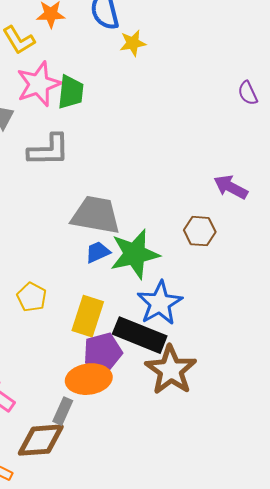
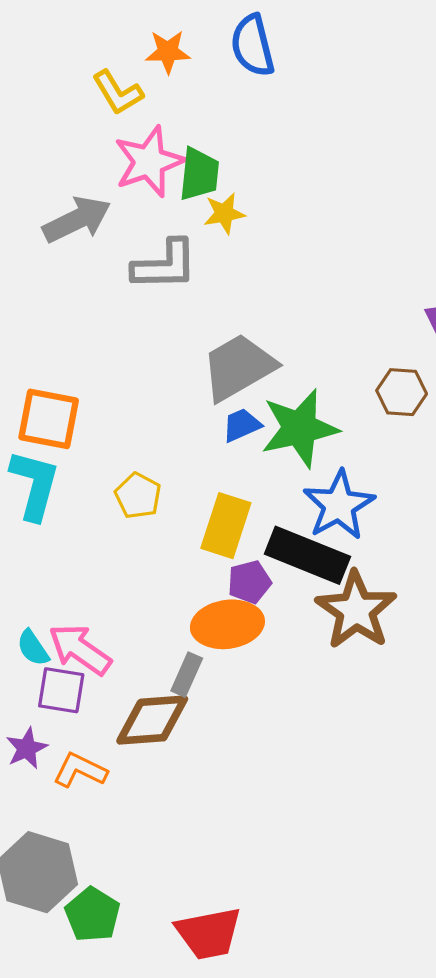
yellow star: (133, 43) -> (224, 213), moved
gray trapezoid: (96, 215) -> (238, 367), turned -40
purple pentagon: (103, 352) -> (249, 582), size x0.7

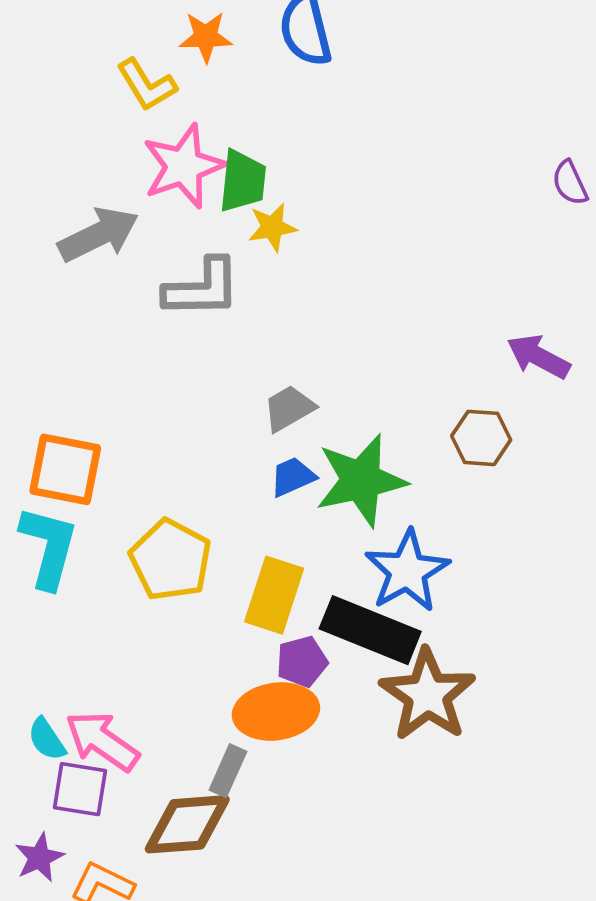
gray trapezoid: (238, 367) -> (289, 408), size x0.6
yellow pentagon: (138, 496) -> (171, 560), size x1.5

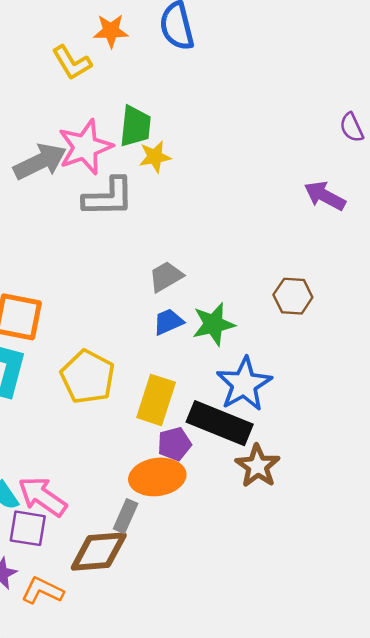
pink star: (184, 166) -> (85, 147), moved
purple arrow: (538, 357) -> (325, 196), moved
green star: (361, 480) -> (214, 324), size x0.7
brown star: (428, 695) -> (258, 466), size x0.7

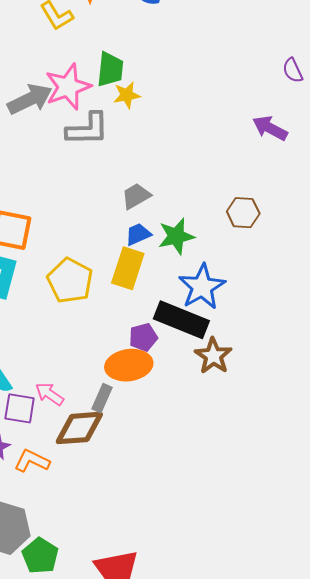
yellow rectangle: (156, 400) -> (128, 268), moved
pink arrow: (42, 497) -> (49, 394), moved, size x0.7

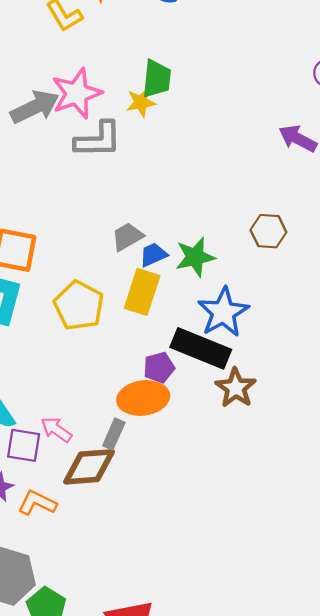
green trapezoid: (110, 69) -> (157, 79), moved
gray trapezoid: (136, 196) -> (127, 237), moved

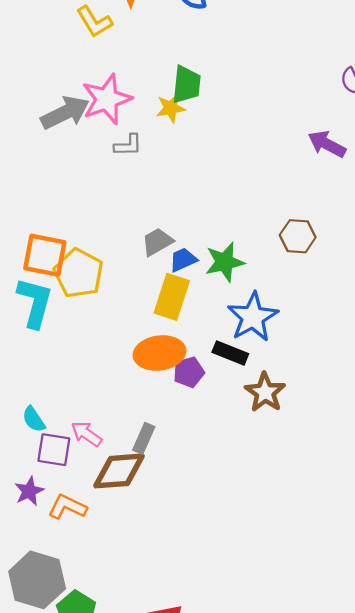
gray L-shape: (98, 140) -> (128, 145), size x0.6
yellow pentagon: (79, 305) -> (79, 273), moved
black rectangle: (201, 348) -> (230, 353), size x0.6
orange ellipse: (143, 398) -> (159, 353), moved

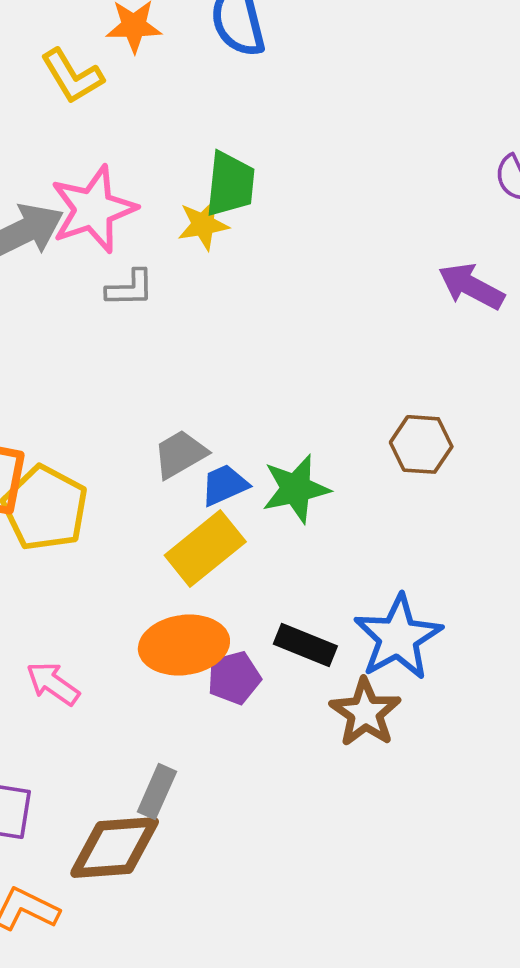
yellow rectangle: (172, 297) -> (205, 549), turned 33
blue star: (253, 317) -> (398, 637), moved
pink arrow: (86, 434) -> (53, 684), moved

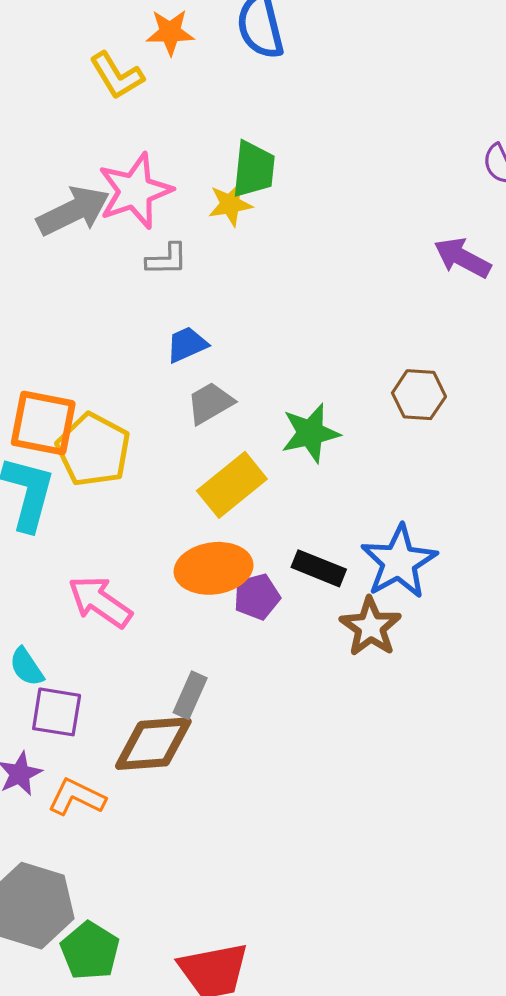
blue trapezoid: (224, 485) -> (187, 345), moved
pink arrow: (53, 684) -> (100, 602), size x1.4

